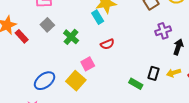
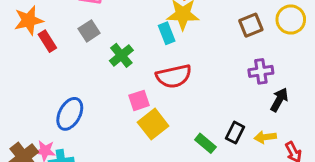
red semicircle: (107, 44) -> (174, 76), size x1.6
blue ellipse: (45, 81) -> (70, 114), turned -35
yellow square: (76, 81) -> (153, 124), moved

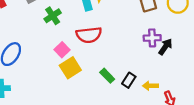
pink square: (139, 100) -> (62, 50), turned -32
black arrow: (279, 100) -> (165, 47), moved
green rectangle: (205, 143) -> (107, 76), moved

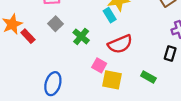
yellow square: (70, 68) -> (112, 80), turned -30
black rectangle: (129, 80) -> (170, 54), moved

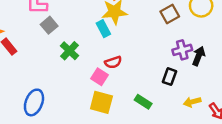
gray square: (56, 24) -> (49, 25), moved
red semicircle: (120, 44) -> (113, 62), size x0.6
pink square: (99, 65) -> (100, 77), moved

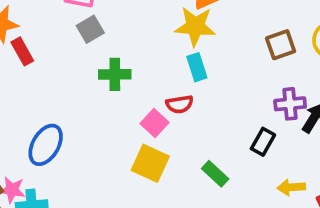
cyan rectangle: (103, 29) -> (197, 67), moved
green cross: (69, 51) -> (115, 74), turned 36

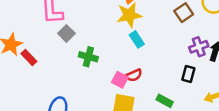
green cross: (115, 74) -> (88, 57), turned 30
red semicircle: (180, 104) -> (134, 75), moved

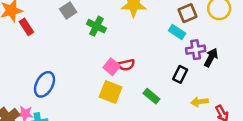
cyan rectangle: (137, 39) -> (177, 32), moved, turned -35
green cross: (88, 57) -> (96, 26), moved

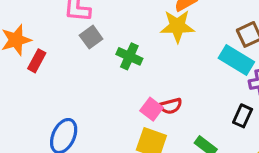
red rectangle: (26, 27) -> (37, 61), turned 63
cyan rectangle: (177, 32) -> (236, 60), size x1.5

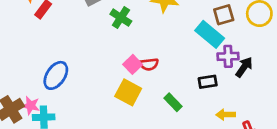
black rectangle: (243, 116) -> (208, 82), turned 48

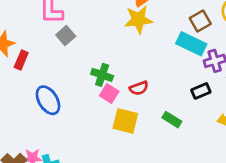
green cross: (121, 18) -> (102, 75), moved
pink square: (133, 64) -> (109, 93), moved
blue ellipse: (56, 75) -> (48, 100), moved, turned -52

